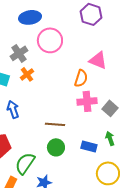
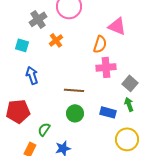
orange cross: (27, 74) -> (56, 40), moved
gray square: (110, 108) -> (130, 83), moved
green semicircle: (25, 163) -> (44, 129), size x0.6

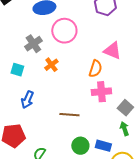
blue arrow: (32, 75) -> (27, 100), turned -138
blue rectangle: (108, 112) -> (103, 146), moved
green circle: (75, 113) -> (80, 146), moved

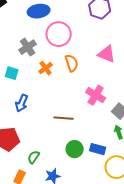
orange semicircle: (95, 69) -> (72, 63), moved, turned -36
pink cross: (101, 92) -> (96, 95), turned 36

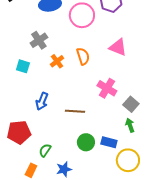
pink circle: (59, 34) -> (82, 15), moved
blue arrow: (22, 103) -> (42, 101), moved

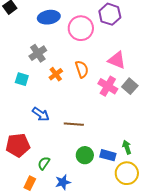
pink cross: (107, 88) -> (108, 86), moved
blue arrow: (42, 101) -> (41, 114), turned -78
gray square: (131, 104) -> (130, 86), moved
green arrow: (130, 125) -> (127, 147), moved

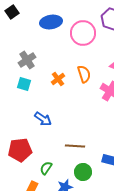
gray cross: (38, 53) -> (27, 60), moved
brown line: (74, 124) -> (75, 146), moved
green circle: (85, 155) -> (83, 172), moved

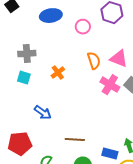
pink circle: (83, 33) -> (83, 27), size x0.6
gray cross: (27, 60) -> (27, 54), turned 30
orange semicircle: (84, 74) -> (94, 61), moved

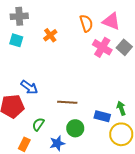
blue arrow: (43, 113) -> (29, 87), moved

